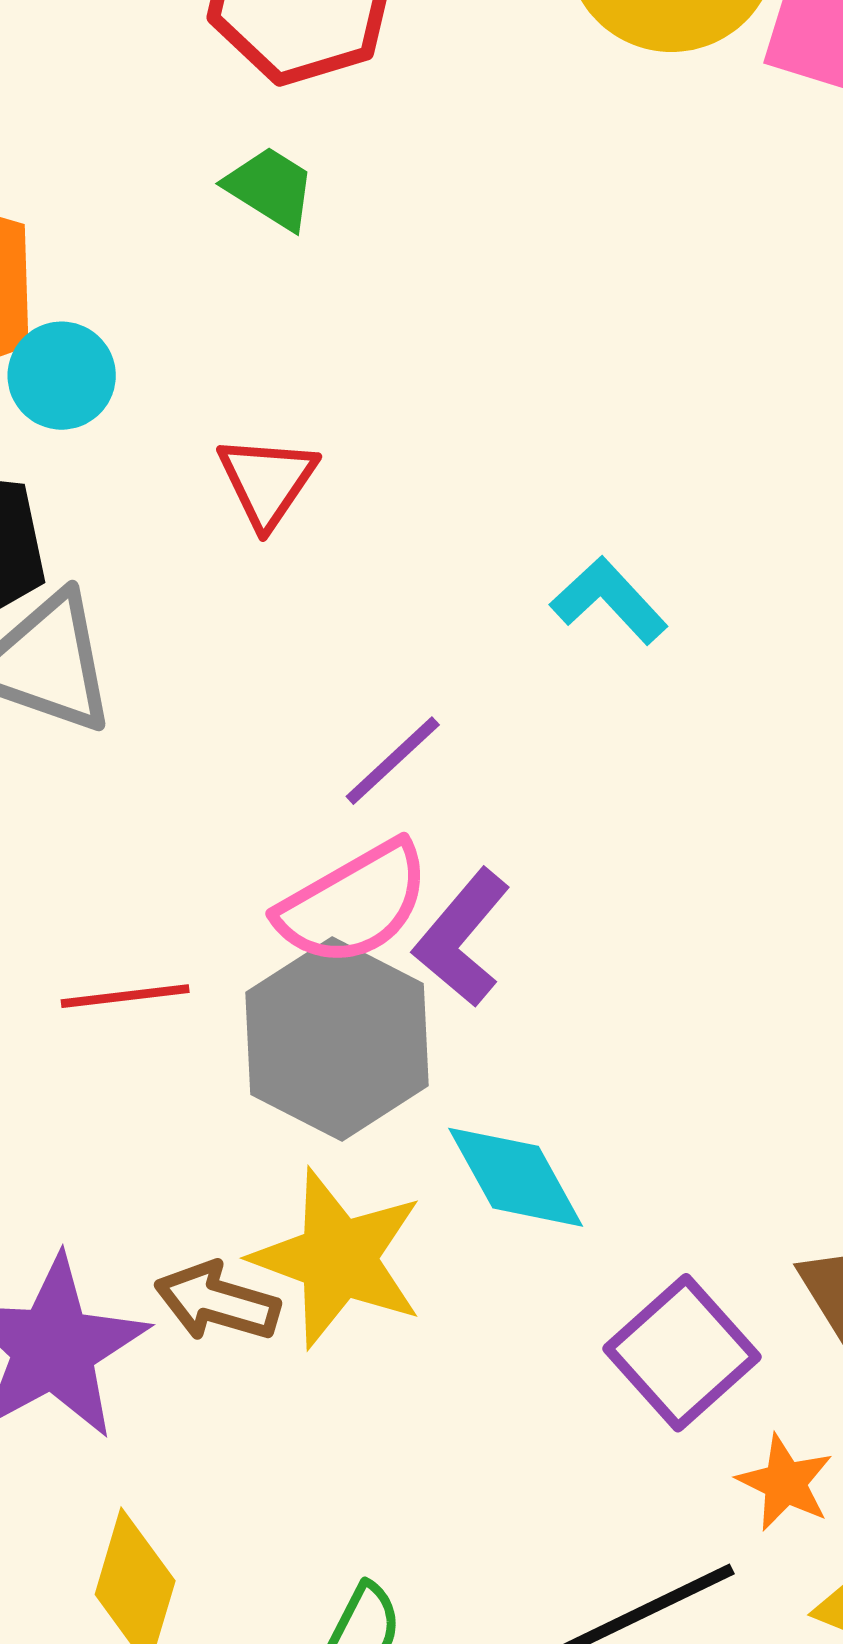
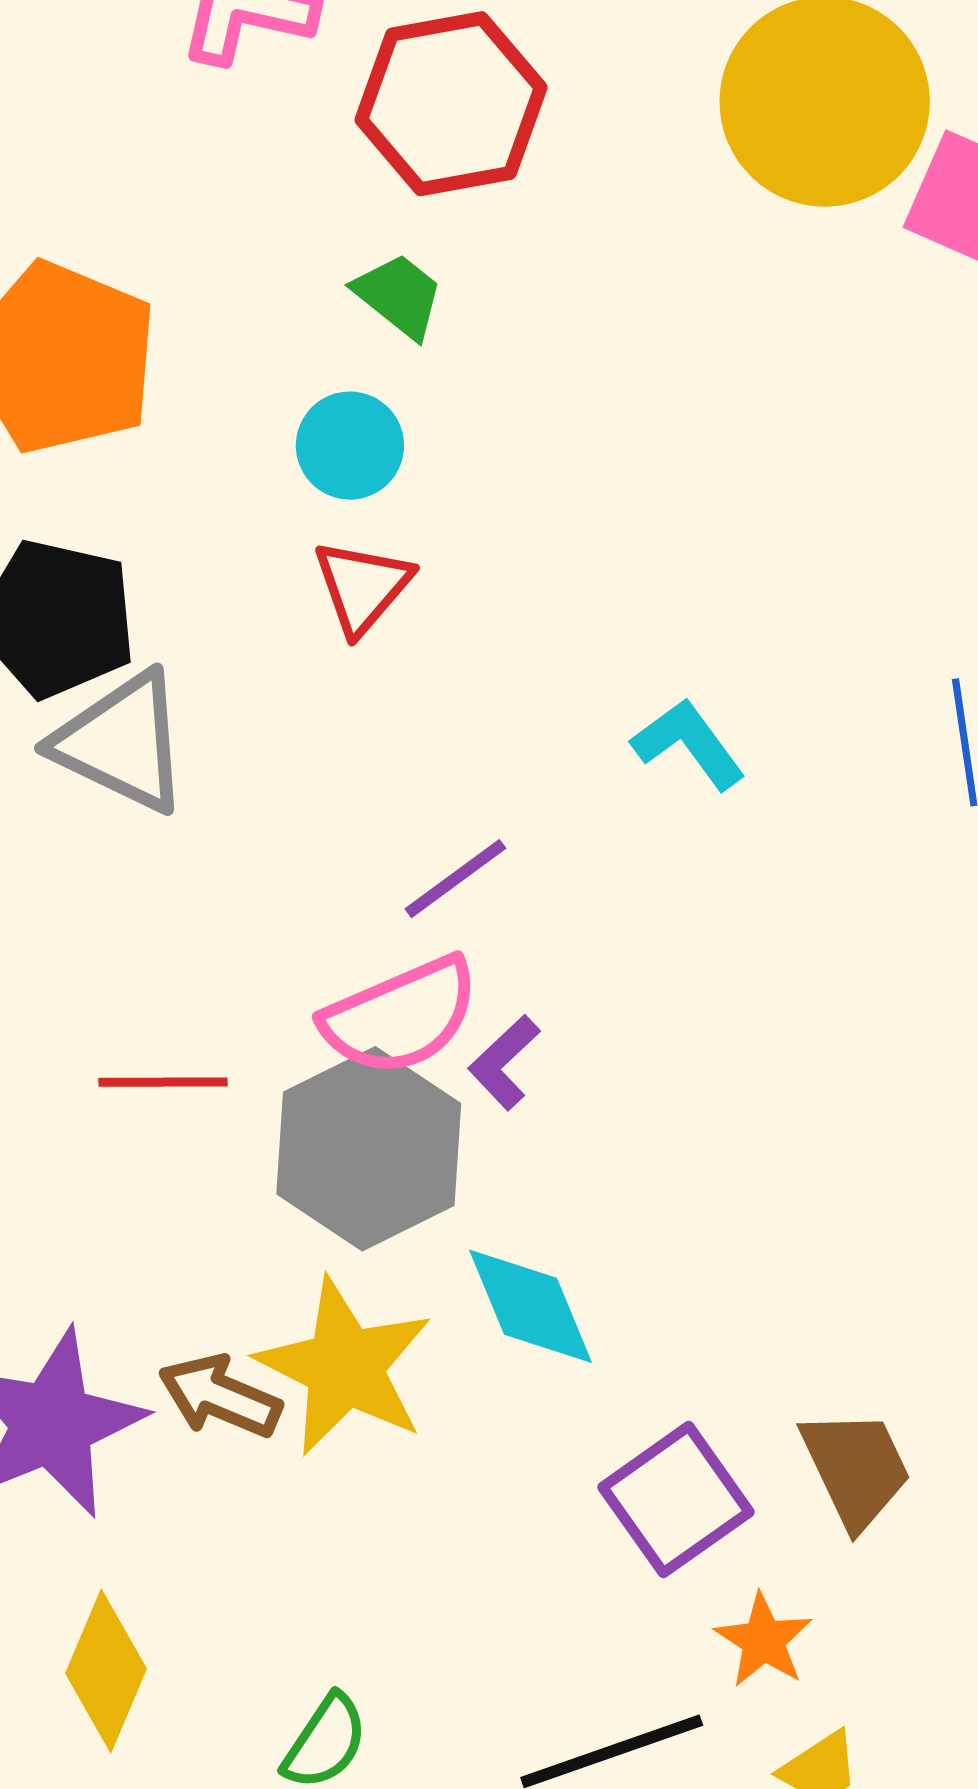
cyan circle: (62, 376) -> (350, 446), moved
purple L-shape: (462, 938) -> (504, 1062), size x0.7

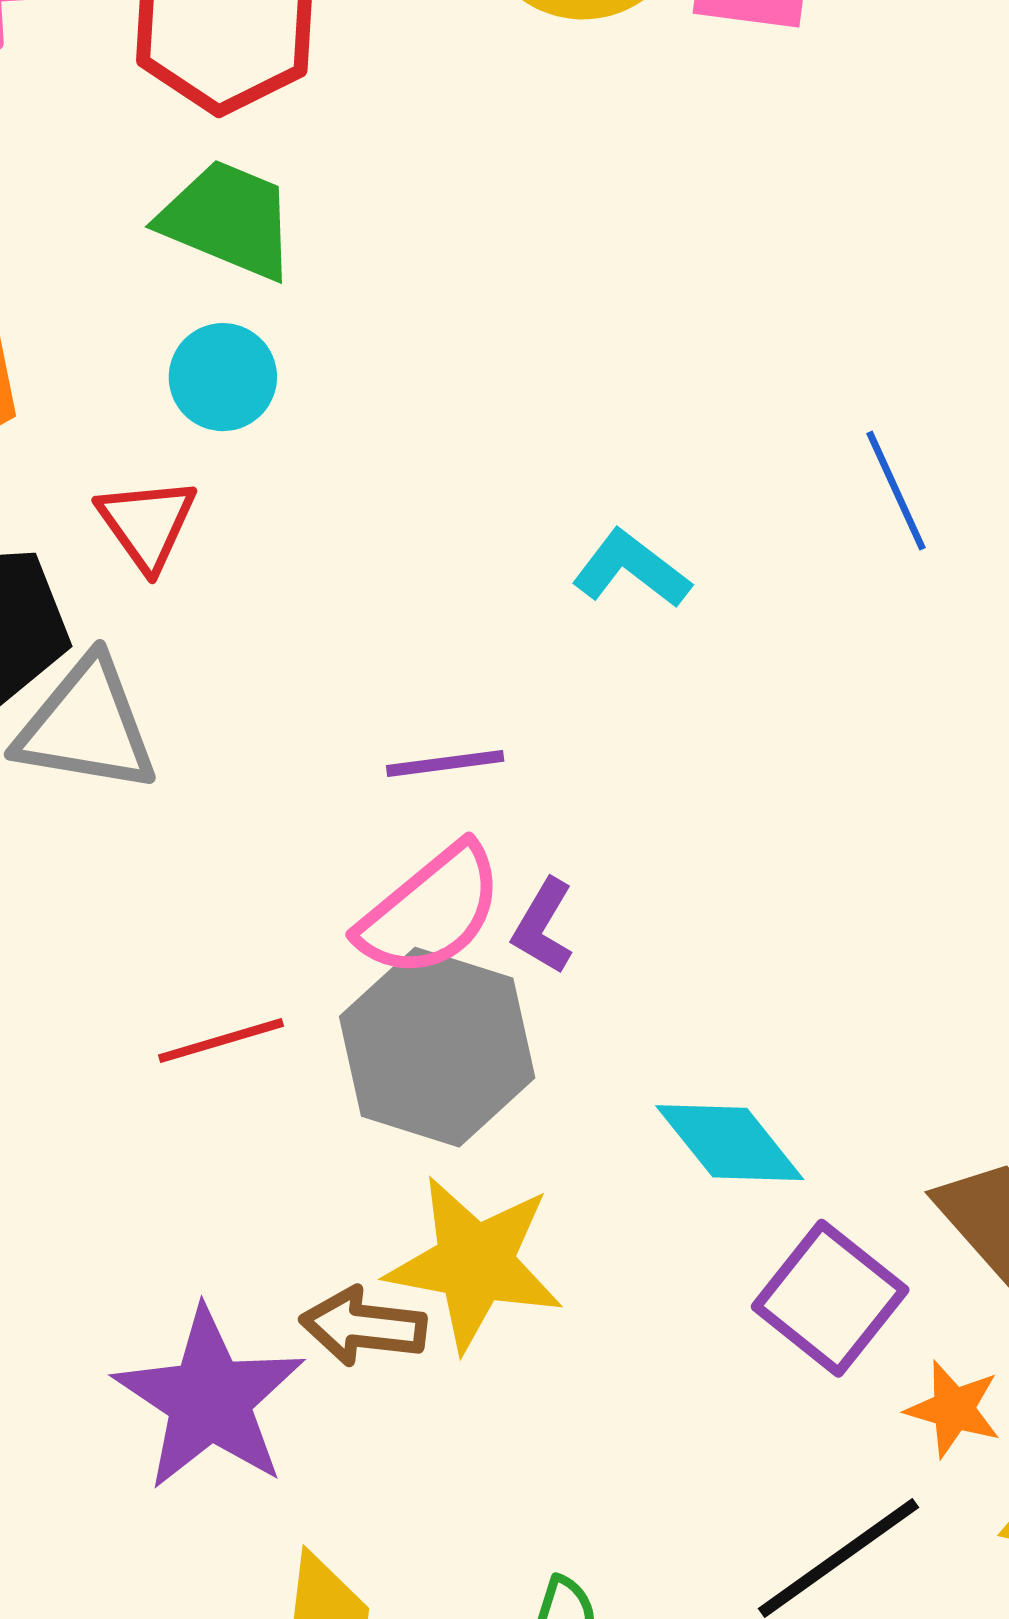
green trapezoid: (399, 296) -> (228, 219), size x1.5
red triangle: (362, 587) -> (147, 524), moved
purple line: (455, 879) -> (445, 763), turned 45
cyan diamond: (530, 1306) -> (730, 1143), moved

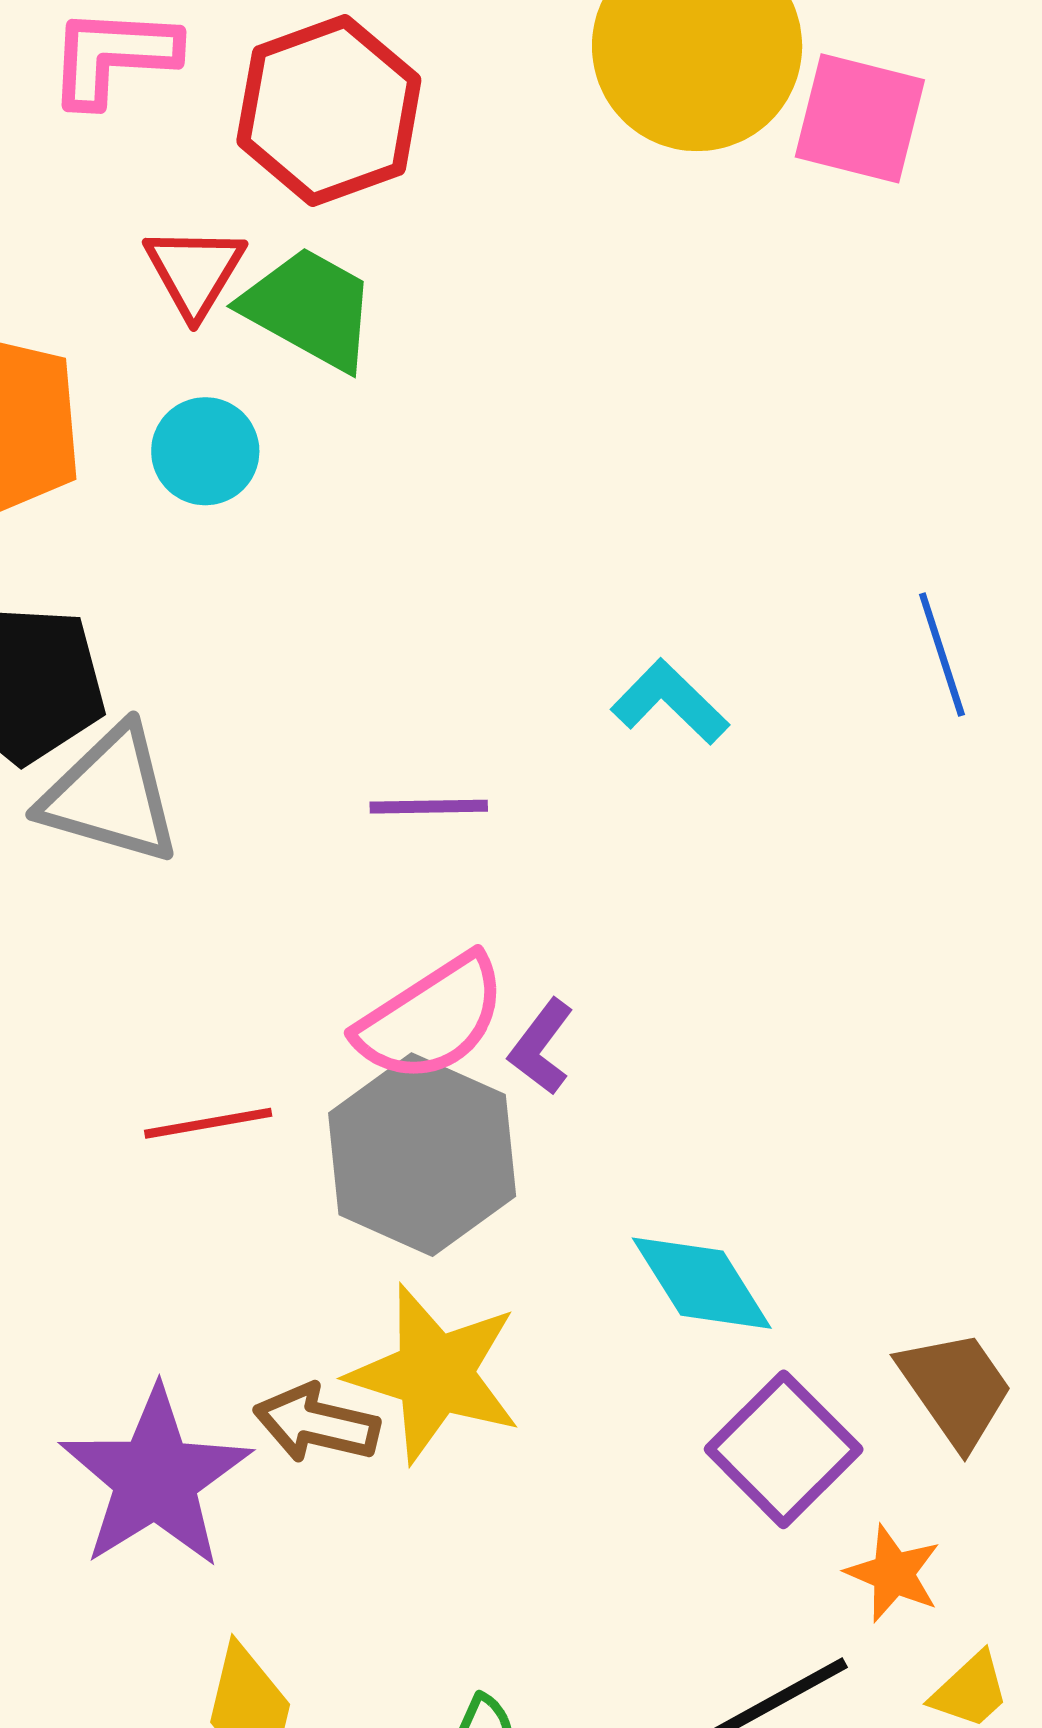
cyan circle: (223, 377) -> (205, 451), moved
red triangle: (147, 524) -> (195, 271), moved
purple line: (445, 763) -> (429, 807), moved

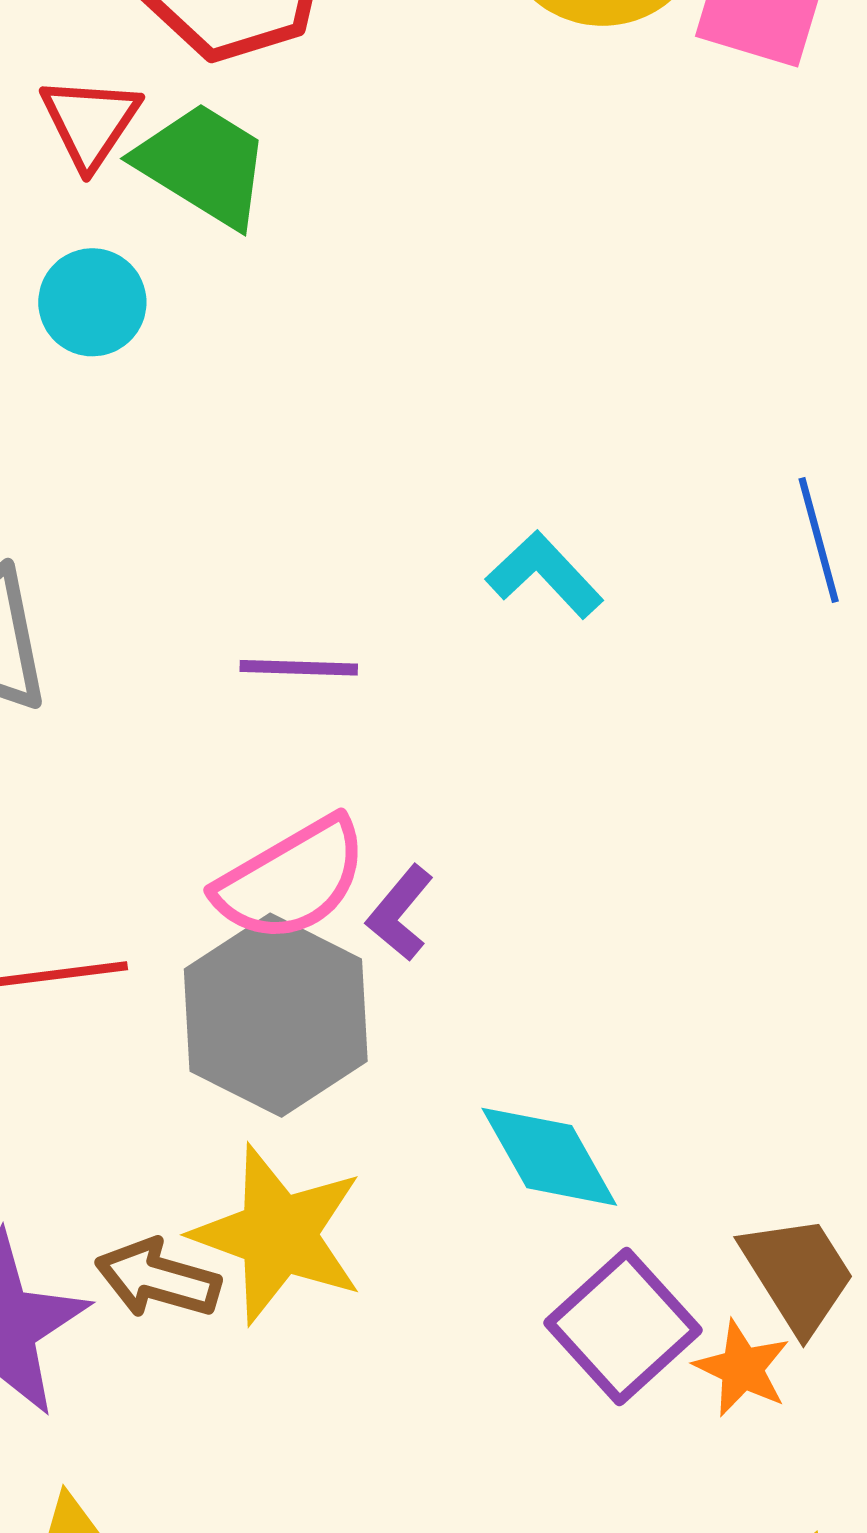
orange star: (893, 1573) -> (742, 1368), moved

